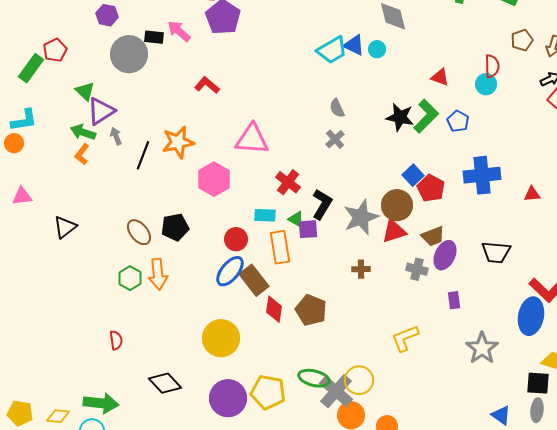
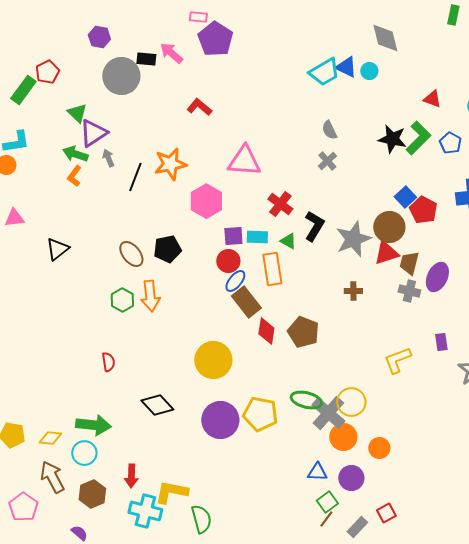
purple square: (308, 229) -> (233, 236), moved
brown trapezoid: (433, 236) -> (409, 263), moved, turned 125
blue ellipse: (230, 271) -> (235, 281), moved, size x0.7
purple rectangle: (454, 300) -> (441, 342), moved

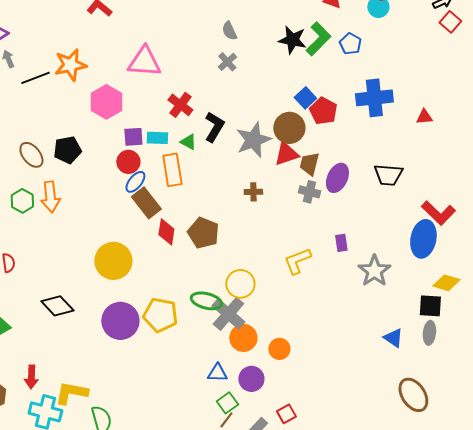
black line: (135, 177) -> (35, 78), turned 48
yellow circle: (351, 402) -> (240, 284), moved

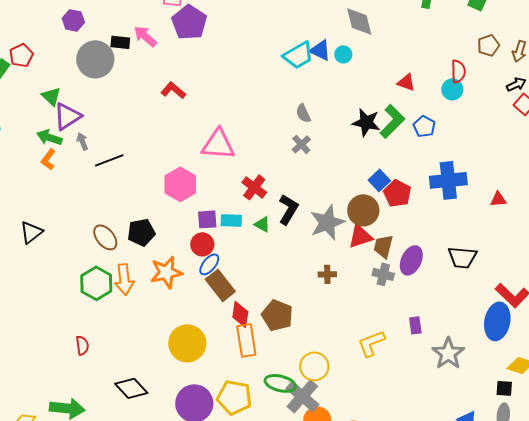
orange star: (70, 65) -> (166, 272), moved
orange rectangle: (172, 170) -> (246, 340), moved
green hexagon: (22, 201) -> (96, 283), size x1.4
black square: (430, 306) -> (504, 388), size x0.7

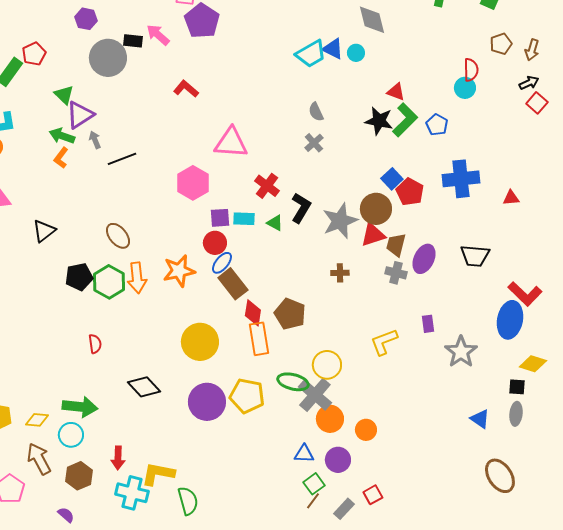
red triangle: (406, 82) -> (396, 92), moved
black pentagon: (141, 232) -> (79, 277), moved

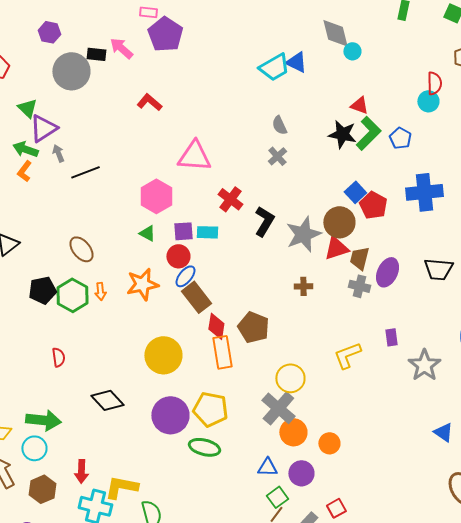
cyan circle: (356, 53) -> (352, 51), moved
green triangle: (275, 223) -> (147, 233), moved
orange arrow: (137, 278) -> (100, 291), size x0.6
green ellipse: (293, 382) -> (204, 447), moved

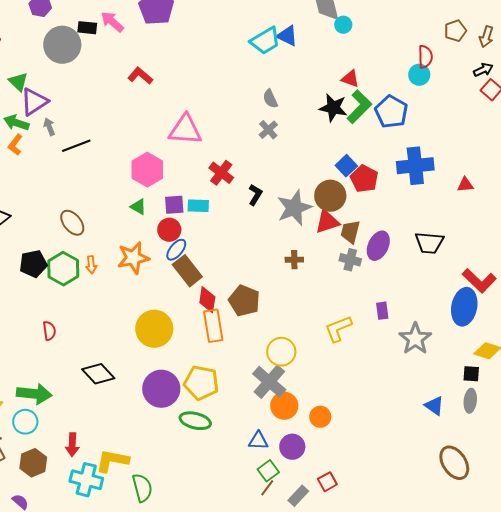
blue pentagon: (400, 138) -> (391, 112), size x1.5
black L-shape: (264, 221) -> (255, 195), size x0.7

